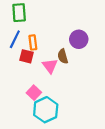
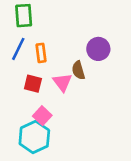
red square: (26, 56) -> (33, 84), moved
cyan hexagon: (46, 110) -> (34, 137), moved

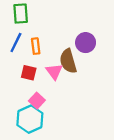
brown semicircle: (78, 70) -> (68, 61), size x1.5

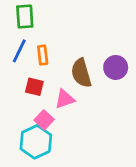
purple circle: (86, 43) -> (116, 67), moved
pink triangle: (54, 72) -> (65, 99), moved, turned 48

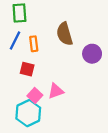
brown semicircle: (81, 73) -> (65, 34), moved
pink triangle: (65, 99) -> (56, 91), moved

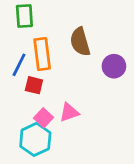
blue line: (15, 40) -> (19, 65), moved
orange rectangle: (34, 44) -> (42, 54), size x1.6

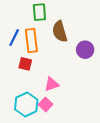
green rectangle: (24, 16) -> (39, 12), moved
blue line: (19, 65) -> (14, 38), moved
pink square: (43, 118) -> (46, 104), moved

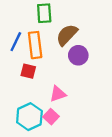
brown semicircle: (60, 31) -> (67, 35), turned 60
purple circle: (85, 50) -> (78, 55), moved

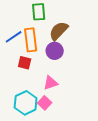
blue line: (16, 42) -> (14, 37), turned 30
purple circle: (78, 55) -> (55, 51), moved

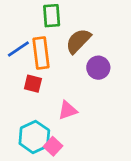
purple circle: (55, 51) -> (98, 68), moved
pink square: (45, 103) -> (53, 146), moved

